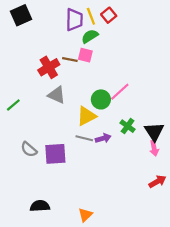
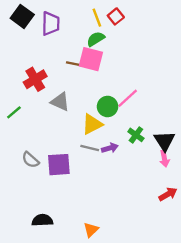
black square: (21, 15) -> (22, 16), turned -30
purple trapezoid: (74, 20) -> (51, 24), moved
pink square: (85, 55) -> (91, 59), size x1.5
red cross: (49, 67) -> (35, 79), moved

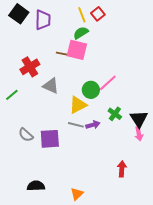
red arrow: (168, 194) -> (122, 169), moved, turned -56

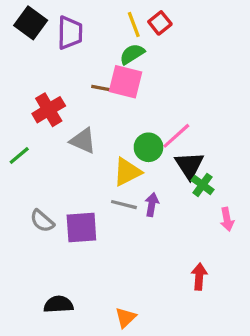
green cross: (115, 114) -> (202, 185), moved
black triangle: (139, 119) -> (189, 165), moved
purple arrow: (93, 125) -> (152, 205), turned -64

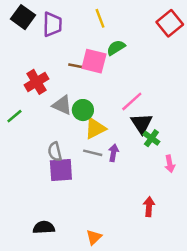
red square: (160, 23) -> (170, 23), moved, size x1.5
green semicircle: (132, 54) -> (116, 48), moved
green circle: (148, 147) -> (83, 110), moved
gray semicircle: (42, 221) -> (55, 152), moved, turned 36

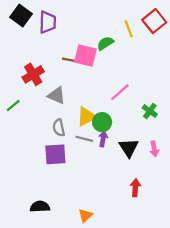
yellow line: (100, 18) -> (129, 29), moved
green circle: (83, 110) -> (102, 122), moved
black triangle: (142, 123) -> (129, 148), moved
green cross: (151, 138) -> (150, 111), moved
gray semicircle: (55, 152) -> (59, 128), moved

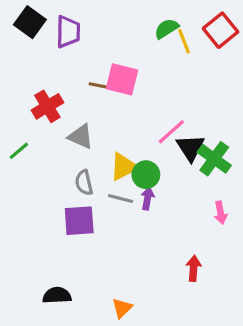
green semicircle: (105, 43) -> (167, 29), moved
green cross: (150, 111) -> (214, 159), size x1.5
black triangle: (129, 148) -> (190, 148), moved

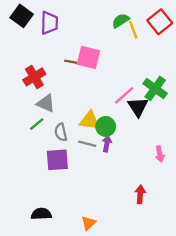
gray triangle: (81, 137) -> (46, 103), moved
green line: (19, 151) -> (37, 124), moved
green cross: (214, 159) -> (155, 88), moved
yellow triangle: (124, 167) -> (90, 121), turned 35

